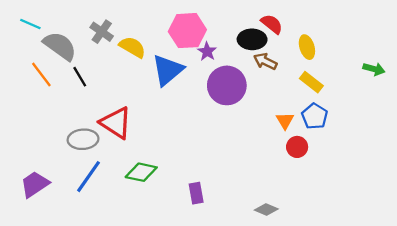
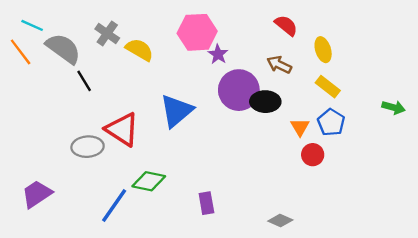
black ellipse: (252, 39) -> (265, 102), moved
green arrow: (374, 69) -> (393, 107), moved
blue triangle: (168, 70) -> (176, 111), moved
orange line: (41, 74) -> (21, 52), moved
blue line: (89, 177) -> (114, 205), moved

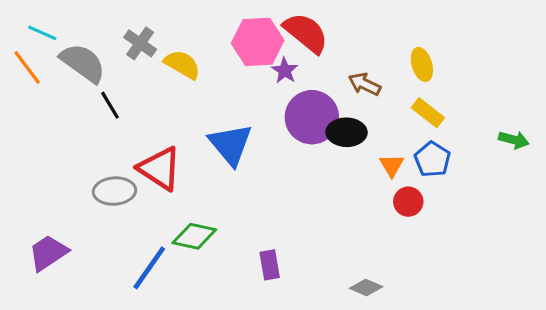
red semicircle: (286, 25) -> (306, 33), moved, size x1.5
blue triangle: (176, 111) -> (231, 144), turned -30

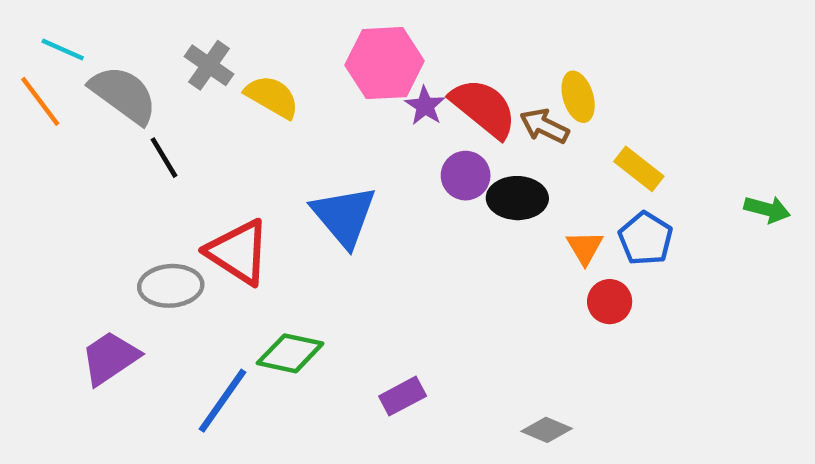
red semicircle: (306, 33) -> (484, 108), moved
yellow ellipse: (422, 64) -> (578, 97), moved
purple circle: (312, 117) -> (466, 176), size x0.6
purple trapezoid: (48, 253) -> (110, 358), moved
purple rectangle: (270, 265) -> (403, 396), turned 72

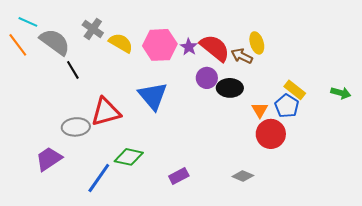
pink hexagon: (385, 63) -> (160, 45), moved
yellow rectangle: (639, 169) -> (295, 90), moved
red triangle: (238, 252) -> (106, 112), turned -48
red circle: (610, 302) -> (271, 134), size x1.5
gray diamond: (547, 430) -> (243, 176), moved

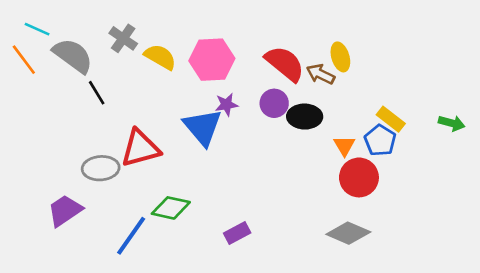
purple star: (189, 47) -> (226, 105), moved, turned 30
gray diamond: (243, 176) -> (348, 233), moved, size x1.5

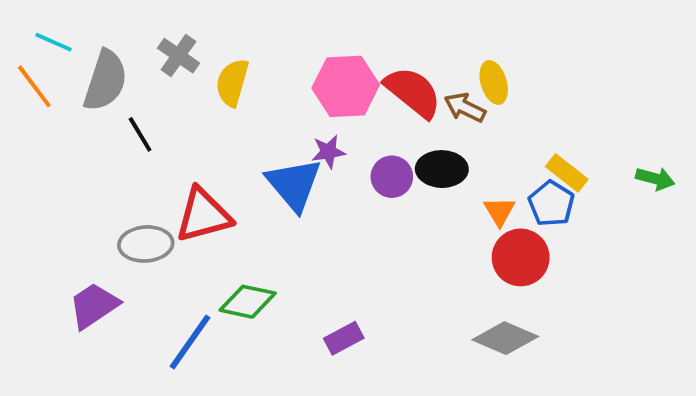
gray semicircle: (73, 56) -> (105, 81), turned 72
yellow semicircle: (160, 57) -> (232, 83), turned -104
pink hexagon: (212, 60) -> (346, 86), moved
purple circle: (274, 103) -> (392, 177), moved

